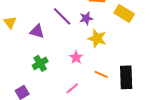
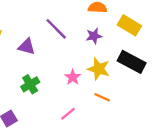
purple star: (86, 18) -> (94, 36), moved
yellow star: (97, 38) -> (99, 69), moved
black rectangle: (126, 77) -> (132, 62), moved, turned -60

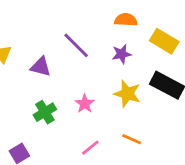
pink star: (73, 77) -> (85, 104), moved
orange line: (102, 97) -> (132, 139), moved

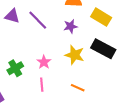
purple triangle: (41, 67) -> (12, 16), moved
pink line: (90, 148) -> (42, 85), moved, turned -56

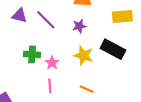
yellow rectangle: (101, 17) -> (122, 17), moved, turned -36
green cross: (15, 68) -> (32, 54), moved, turned 35

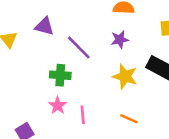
purple line: (46, 20) -> (79, 47), moved
pink star: (52, 63) -> (58, 106), moved

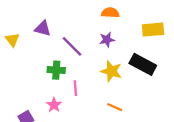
pink star: (58, 106) -> (54, 105), moved
pink line: (83, 115) -> (75, 88), moved

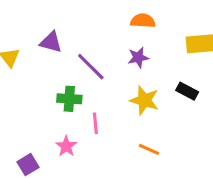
black rectangle: (143, 64) -> (187, 91), size x0.6

